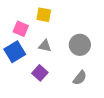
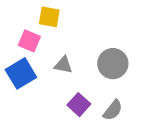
yellow square: (44, 15) -> (49, 17), moved
purple square: (40, 73) -> (79, 105), moved

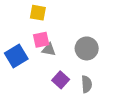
pink square: (29, 41) -> (41, 40), moved, turned -35
gray semicircle: (113, 110) -> (87, 84), turned -42

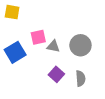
yellow square: (38, 13) -> (12, 12), moved
gray triangle: (49, 50) -> (53, 46), moved

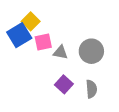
yellow square: (12, 12) -> (31, 21), moved, turned 35
blue square: (15, 52) -> (19, 35), moved

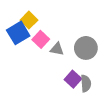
pink square: (43, 42) -> (41, 39), turned -35
purple square: (64, 84) -> (73, 79), moved

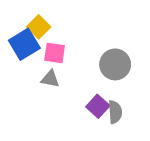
pink square: (41, 39) -> (55, 53), turned -35
gray triangle: (57, 49) -> (50, 79), moved

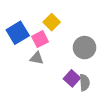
yellow square: (39, 27) -> (52, 22), moved
pink square: (55, 53) -> (40, 39), turned -35

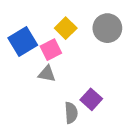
gray circle: (85, 48) -> (107, 28), moved
gray semicircle: (85, 83) -> (71, 113), moved

